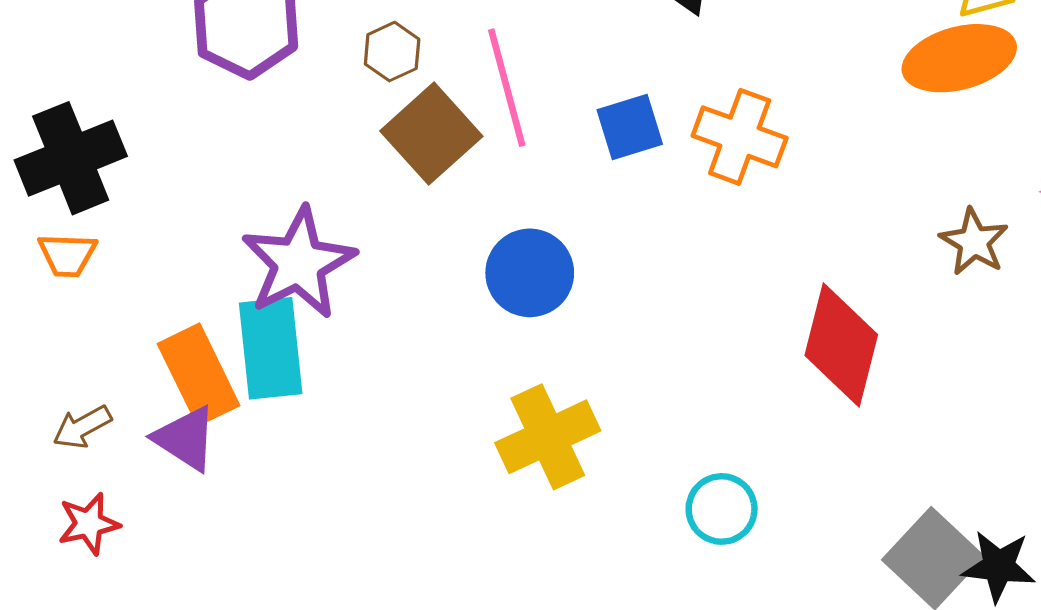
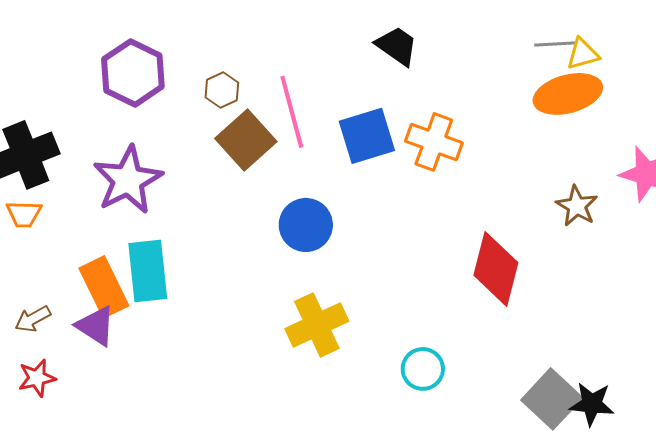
blue square: (630, 127) -> (367, 136), size x1.4
purple star: (299, 263) -> (128, 180), moved

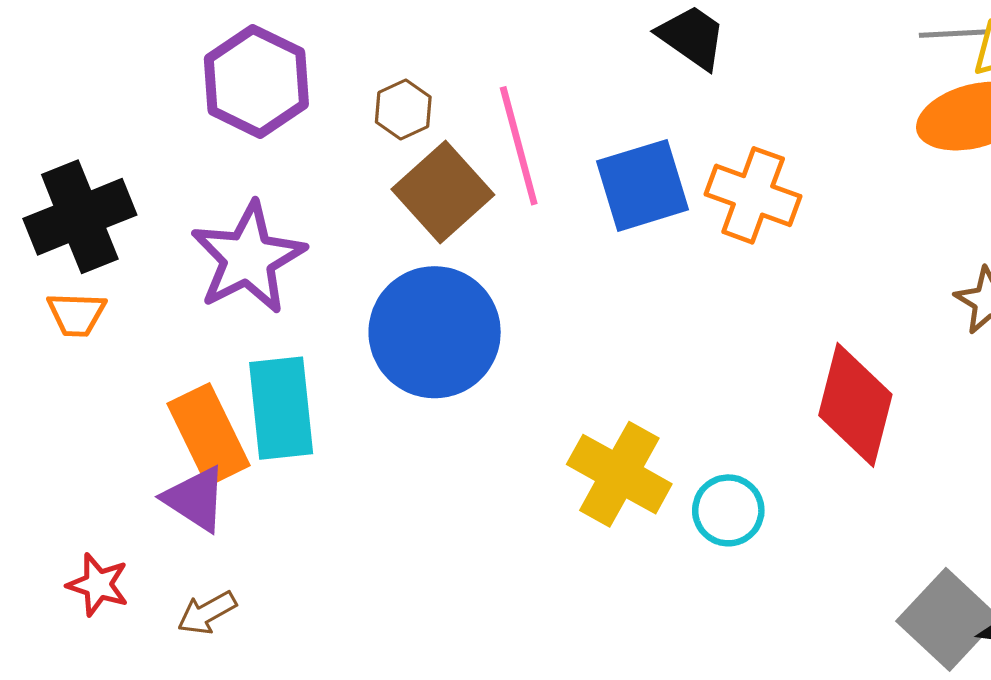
blue circle: (306, 225) -> (435, 332), moved, size x1.5
brown arrow: (33, 319) -> (207, 613), moved
yellow cross: (317, 325) -> (619, 474), moved, turned -36
cyan circle: (423, 369) -> (728, 510), moved
red star: (37, 378) -> (98, 585), turned 30

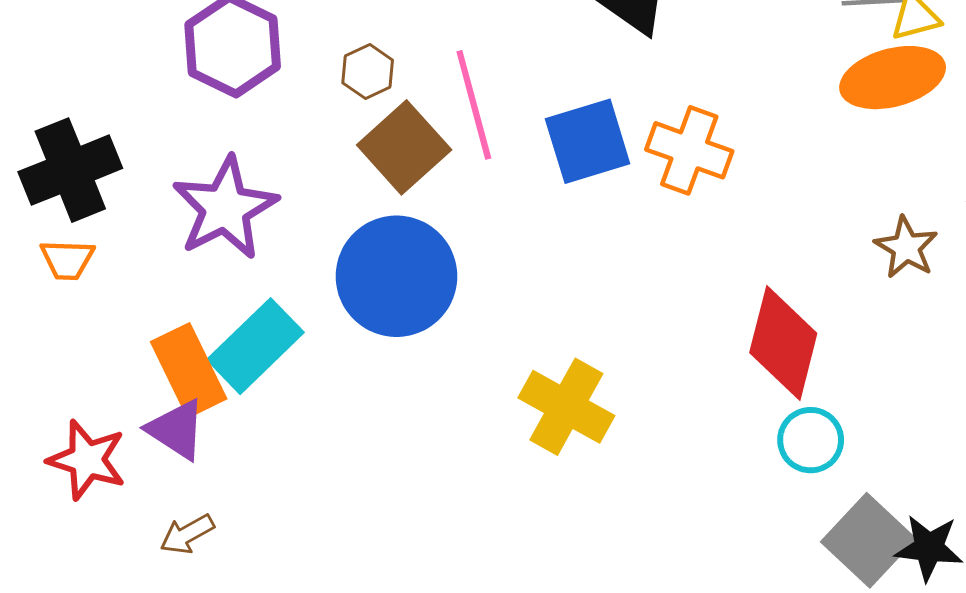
cyan rectangle: (281, 408) -> (255, 346), turned 52
cyan circle: (728, 510) -> (811, 440), moved
red star: (98, 585) -> (87, 460), moved, size x1.4

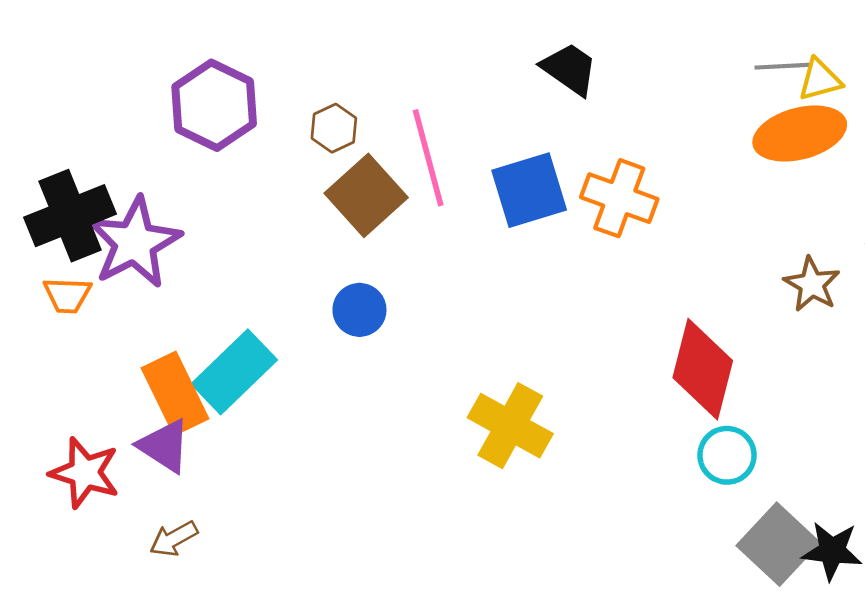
purple star: (225, 208) -> (135, 243), moved
blue circle: (396, 276) -> (359, 310), size x0.5

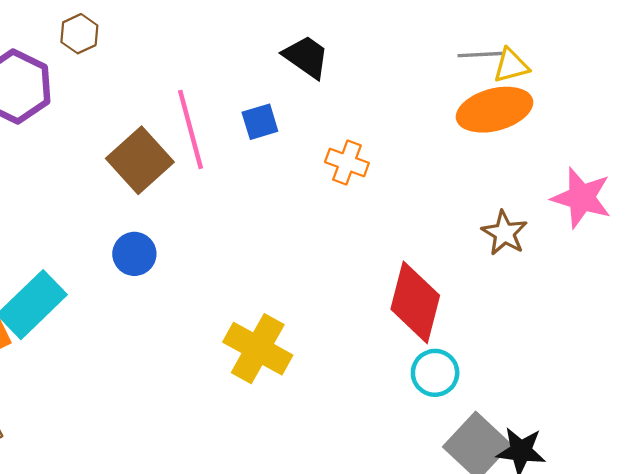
brown hexagon: (334, 128) -> (79, 34), moved
blue square: (529, 190) -> (260, 122), moved, size x0.6
orange cross: (619, 198) -> (347, 162), size x0.7

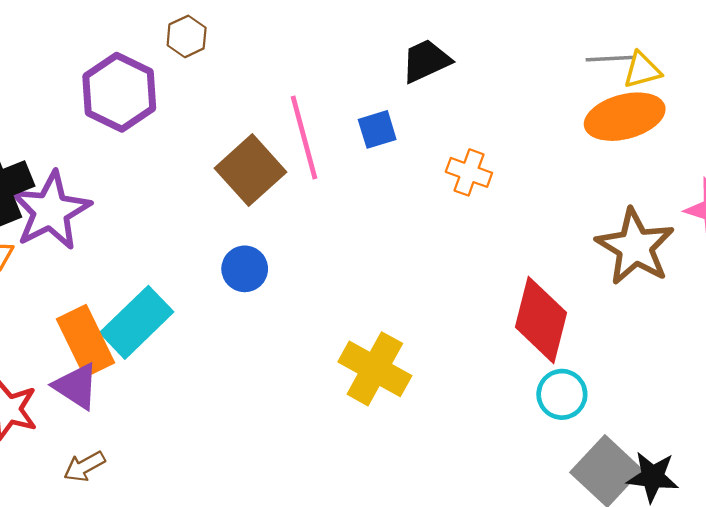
black trapezoid: (306, 57) -> (426, 61), turned -60
brown star: (504, 233) -> (635, 247), size x1.6

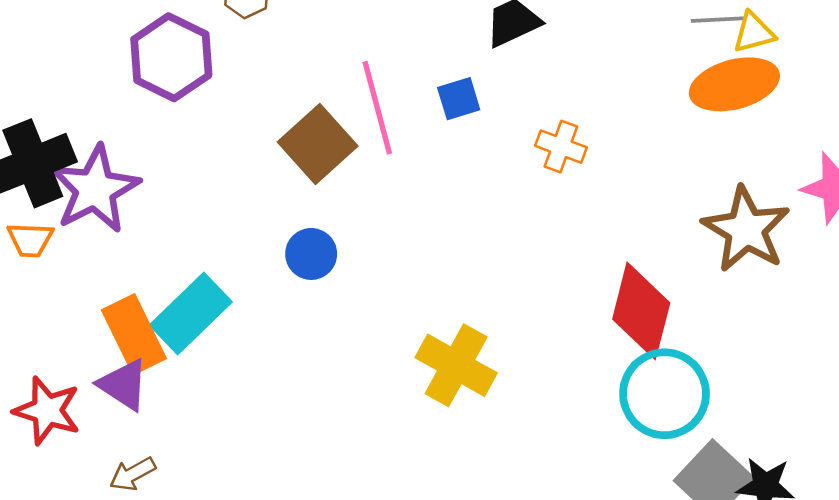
cyan circle: (562, 394) -> (665, 394), size x1.6

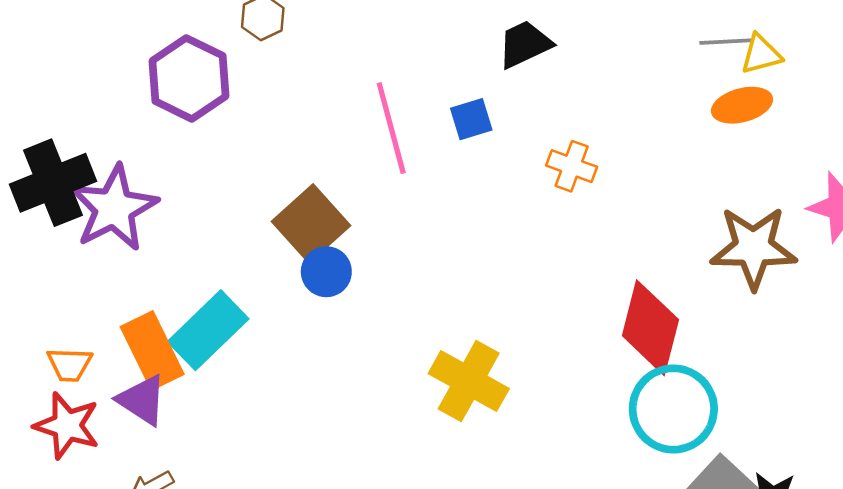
orange ellipse: (734, 84) -> (742, 105), size x0.7
brown square: (318, 144) -> (311, 223), moved
brown star: (746, 229) -> (753, 248), turned -30
orange trapezoid: (30, 240) -> (70, 365), moved

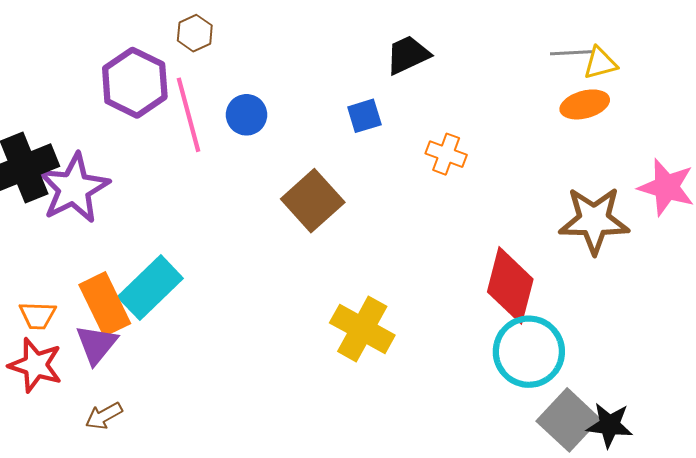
pink line: (391, 128) -> (189, 115), moved
brown square: (311, 223) -> (313, 201), moved
blue circle: (326, 272) -> (247, 115), moved
purple triangle: (142, 400) -> (97, 344), turned 36

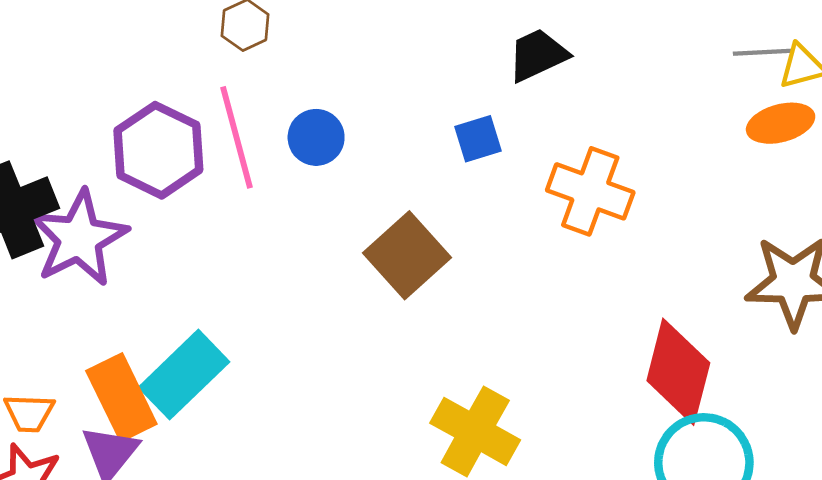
purple hexagon: (135, 83) -> (158, 150), moved
orange cross: (446, 154) -> (590, 191), size x1.5

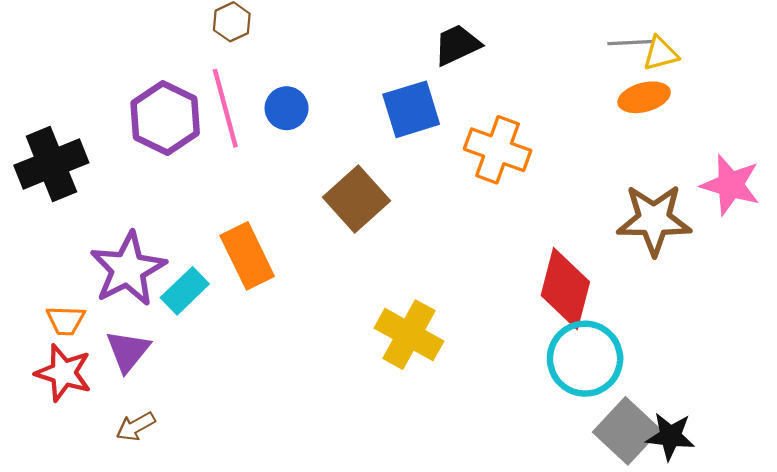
blue square: (478, 139) -> (411, 109), size x1.6
purple star: (79, 238) -> (128, 269), moved
cyan rectangle: (184, 375) -> (185, 291), size x0.7
orange rectangle: (121, 397) -> (247, 256), moved

